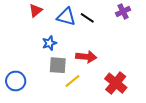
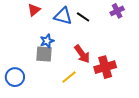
red arrow: (86, 57) -> (82, 54), turned 48
gray square: (58, 65) -> (44, 54), moved
red cross: (116, 83) -> (105, 67), moved, turned 35

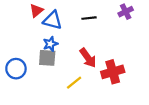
blue triangle: (63, 16) -> (53, 20), moved
black line: (83, 17) -> (89, 18), turned -40
blue circle: (15, 77) -> (16, 69), moved

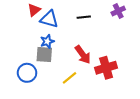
blue circle: (16, 69) -> (27, 73), moved

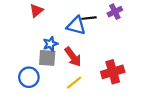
purple cross: (118, 11) -> (115, 12), moved
blue triangle: (49, 19) -> (76, 26), moved
red arrow: (83, 55) -> (73, 57), moved

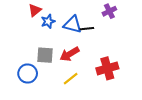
black line: (89, 18) -> (87, 29), moved
blue star: (50, 44) -> (48, 21), moved
red arrow: (73, 57) -> (70, 54), turned 96

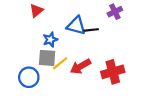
blue star: (48, 21) -> (50, 40), moved
red arrow: (70, 54) -> (80, 66), moved
yellow line: (71, 79) -> (60, 63), moved

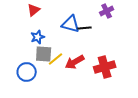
blue star: (50, 40) -> (38, 37), moved

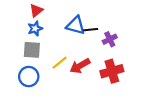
purple cross: (107, 11) -> (110, 39), moved
blue star: (38, 37) -> (35, 29), moved
gray square: (44, 54) -> (32, 50), moved

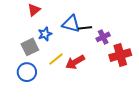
blue star: (35, 29) -> (45, 34), moved
gray square: (32, 50) -> (30, 47), turned -30
red cross: (112, 71) -> (120, 55), moved

